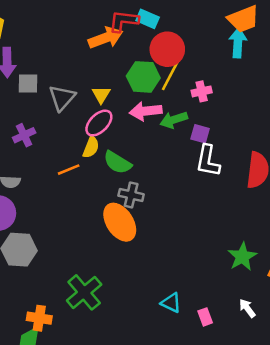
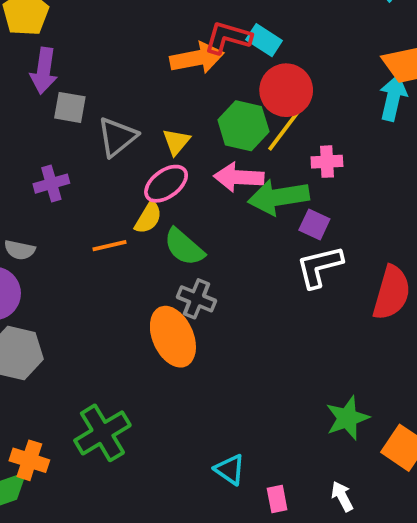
green arrow: (174, 120) -> (279, 197), size x1.4
white L-shape: (208, 161) -> (319, 267), turned 56

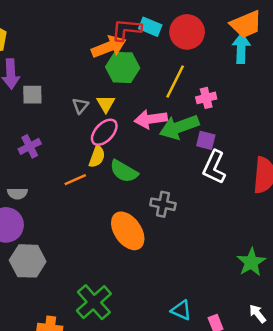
red circle: (286, 90) -> (187, 32), moved
green hexagon: (243, 126) -> (123, 67), moved
gray triangle: (117, 137) -> (80, 106), moved, size x0.6
white L-shape: (319, 267) -> (214, 167), turned -40
gray cross: (197, 299) -> (163, 204), moved

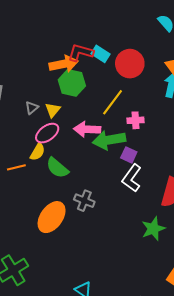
orange ellipse: (128, 231) -> (52, 217), turned 60
green star: (251, 262) -> (153, 229), moved

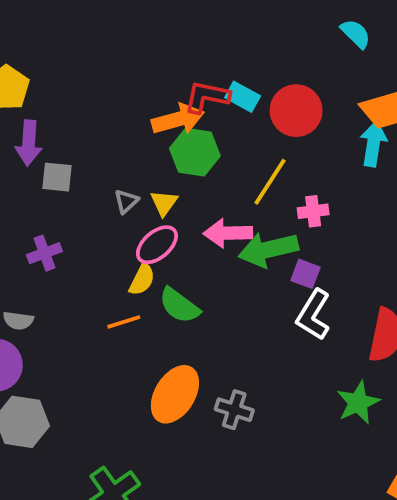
orange line: (16, 167) -> (124, 322), moved
gray cross: (84, 201) -> (234, 410), moved

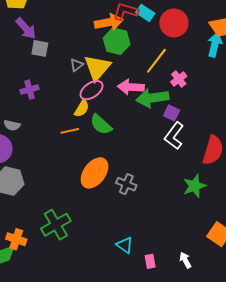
purple arrow: (29, 143) -> (26, 28), turned -50
yellow triangle: (164, 203) -> (97, 68), size x1.8
pink cross: (313, 211) -> (179, 79), turned -35

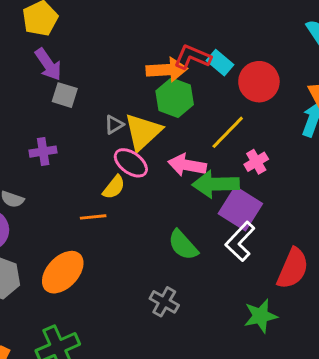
pink ellipse: (92, 90) -> (131, 163), turned 65
purple square: (172, 113) -> (240, 209), size x1.8
green semicircle: (101, 125) -> (183, 245), moved
orange ellipse: (95, 173) -> (63, 272), moved

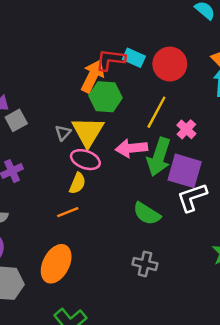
orange arrow: (167, 70) -> (93, 76), turned -44
gray square: (65, 95) -> (16, 120), turned -30
green arrow: (216, 184) -> (159, 157), turned -54
white L-shape: (240, 241) -> (192, 197), turned 44

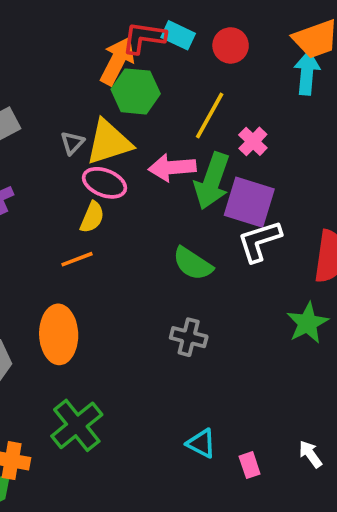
red circle: (170, 64) -> (231, 45), size x0.7
yellow triangle: (88, 132) -> (109, 142), turned 40
orange ellipse: (56, 264) -> (59, 334), turned -30

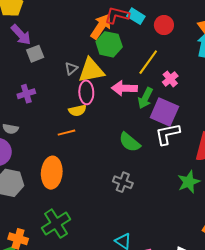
green arrow: (212, 181) -> (145, 98), size x0.7
pink ellipse: (104, 183) -> (86, 92), turned 60
yellow semicircle: (92, 217) -> (77, 110), turned 48

